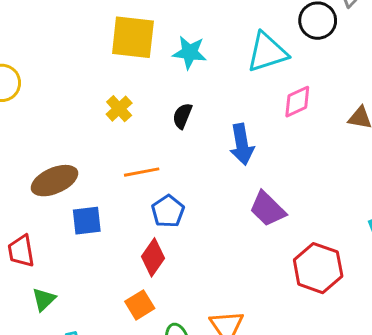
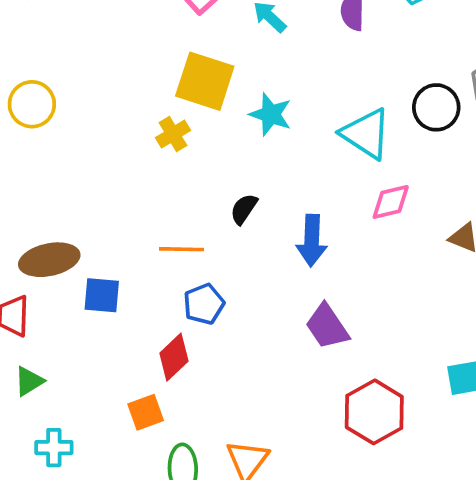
cyan triangle: (267, 52) -> (366, 134), turned 39
yellow cross: (119, 109) -> (173, 134), moved
black semicircle: (182, 116) -> (244, 209), moved
brown ellipse: (54, 181) -> (49, 260), moved

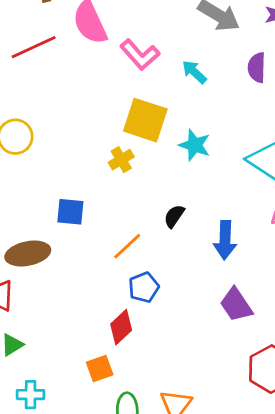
orange line: (182, 249) -> (127, 246), turned -44
blue square: (102, 295) -> (70, 212), moved

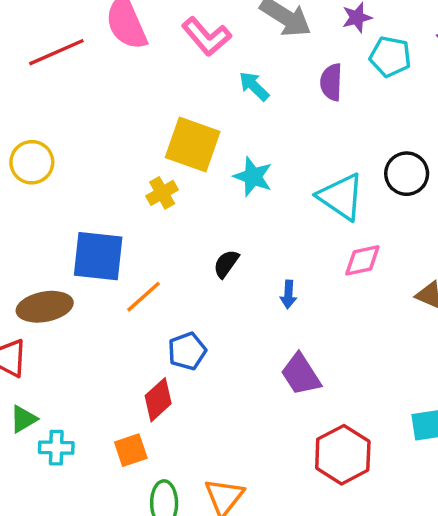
pink L-shape: (140, 55) -> (206, 37), moved
blue square: (70, 212) -> (98, 256), size x1.5
blue arrow: (225, 240) -> (288, 294), size x0.6
orange line: (127, 246) -> (144, 297), moved
cyan cross: (31, 395) -> (56, 448), moved

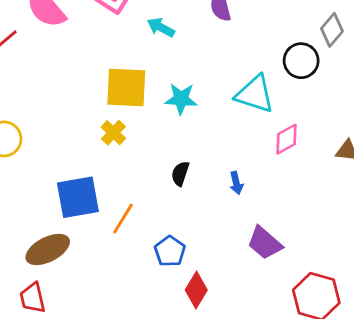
red diamond: (158, 400) -> (196, 290), moved

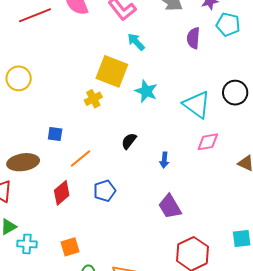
cyan arrow: (161, 27) -> (136, 42), moved
blue square: (78, 197) -> (55, 134), size x0.5
red diamond: (196, 290) -> (62, 193), moved

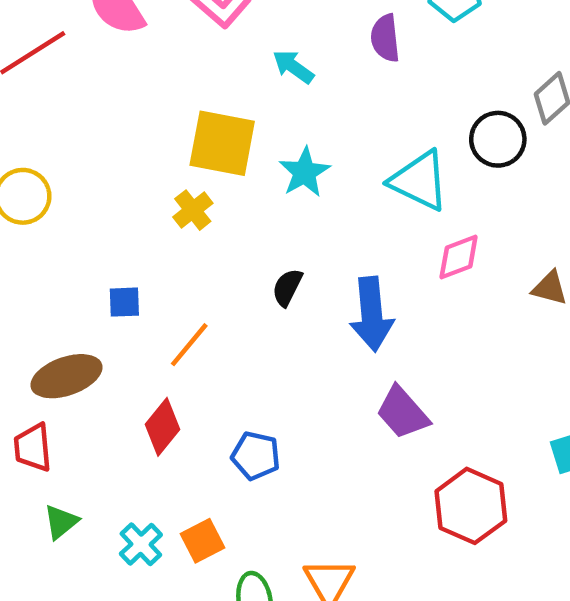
cyan arrow: (136, 42) -> (293, 67), moved
cyan star: (146, 91) -> (304, 172), turned 30
blue arrow: (164, 160) -> (372, 314), size x2.0
blue pentagon: (105, 191) -> (256, 456), moved, turned -30
cyan cross: (27, 244) -> (141, 544), moved, turned -36

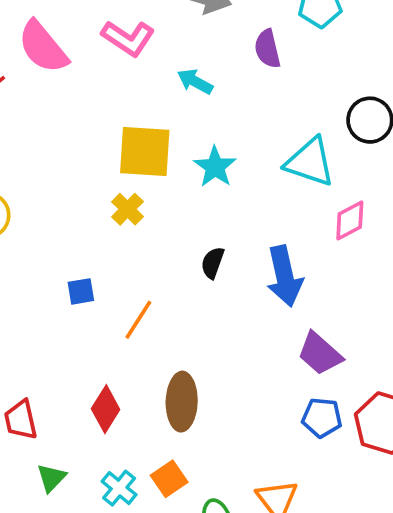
brown ellipse: (66, 376) -> (182, 402), moved, turned -62
red diamond: (162, 427) -> (106, 409), moved
blue pentagon: (256, 456) -> (322, 418), moved

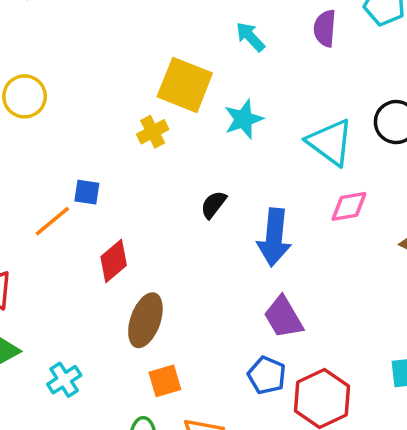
orange line: (138, 320) -> (52, 221), moved
red diamond: (106, 409) -> (114, 261), moved
orange square: (169, 479) -> (165, 381), moved

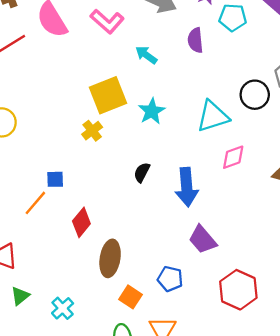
yellow square: (185, 85) -> (108, 95), turned -33
cyan triangle: (330, 142) -> (213, 116), turned -44
blue pentagon: (267, 375) -> (170, 279), moved
orange square: (165, 381) -> (130, 297), turned -30

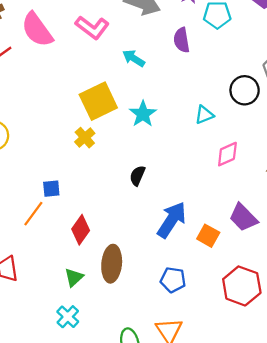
cyan triangle: (213, 116) -> (204, 115), size x0.6
blue arrow: (187, 187) -> (172, 220), moved, turned -138
purple trapezoid: (203, 240) -> (243, 218), moved
green triangle: (20, 296) -> (74, 277), moved
orange square: (130, 297) -> (208, 236), moved

